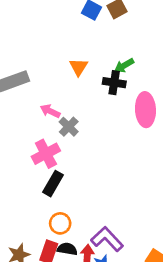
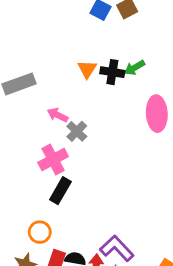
black cross: (114, 83) -> (112, 72), moved
orange circle: (60, 223) -> (40, 232), moved

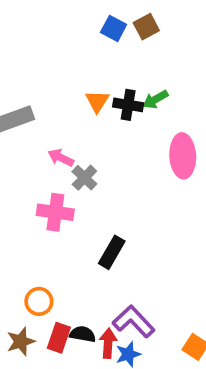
pink cross: (53, 160) -> (55, 212), turned 36
black rectangle: (60, 191) -> (112, 252), moved

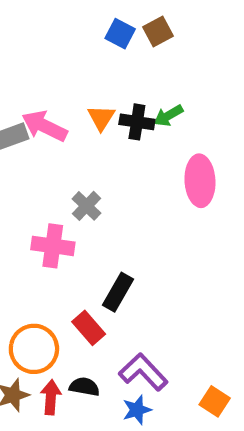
pink arrow: (61, 158) -> (44, 126), moved, size x1.5
orange circle: (39, 301) -> (34, 349), size x1.5
red rectangle: (59, 338) -> (89, 328), moved, turned -60
red arrow: (108, 343) -> (51, 397), moved

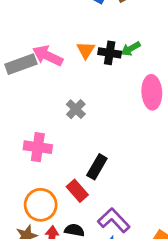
pink cross: (53, 246) -> (38, 147), moved

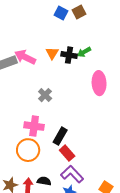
pink cross: (38, 147) -> (34, 126), moved
red rectangle: (77, 191) -> (67, 153), moved
orange circle: (41, 205) -> (28, 150), moved

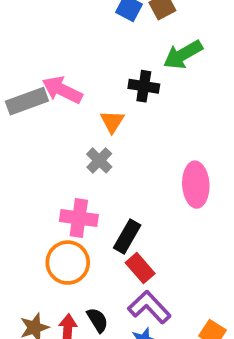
green arrow: (84, 52) -> (183, 55), moved, size x1.5
orange triangle: (52, 53) -> (112, 121), moved
pink ellipse: (99, 83) -> (196, 185), moved
black semicircle: (44, 181) -> (97, 320), turned 48

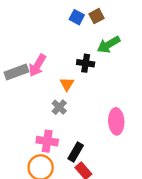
pink arrow: (62, 90) -> (37, 65), turned -85

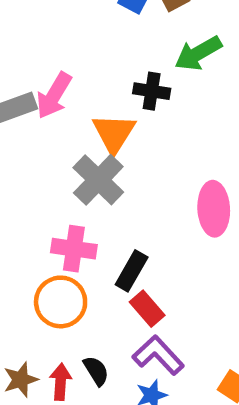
orange triangle: (67, 84) -> (114, 133), size x1.5
gray cross: (59, 107) -> (98, 180), size x1.6

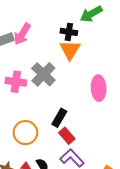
orange triangle: (114, 133) -> (70, 50), moved
pink cross: (74, 249) -> (16, 82), moved

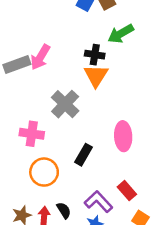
pink cross: (16, 82) -> (32, 134), moved
pink ellipse: (99, 88) -> (123, 136), moved
red rectangle: (67, 136) -> (127, 191), moved

